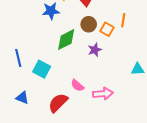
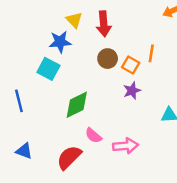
green diamond: (66, 40) -> (77, 105), moved
purple star: (95, 50) -> (132, 91), moved
cyan square: (42, 69) -> (48, 69), moved

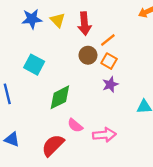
blue star: (60, 42) -> (32, 19), moved
orange line: (151, 53) -> (108, 40), moved, turned 42

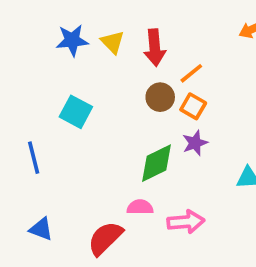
green diamond: (60, 97) -> (156, 163), moved
pink semicircle: (75, 125) -> (140, 207), turned 140

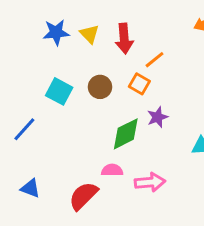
brown circle: (160, 97) -> (100, 87), moved
orange square: (193, 106) -> (139, 84), moved
blue line: (34, 158) -> (24, 129), turned 56

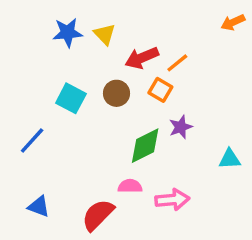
red arrow: (124, 38) -> (142, 58), moved, turned 72

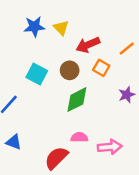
orange line: (177, 63) -> (127, 48), moved
purple star: (181, 127) -> (127, 95), moved
green diamond: (145, 146) -> (77, 100), moved
blue triangle: (39, 206) -> (14, 142), moved

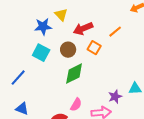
blue star: (34, 27) -> (43, 27), moved
purple star: (127, 95) -> (115, 97), moved
pink semicircle: (79, 137) -> (76, 105), turned 120

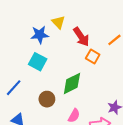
red arrow: (83, 29) -> (81, 37), turned -102
brown circle: (68, 50) -> (47, 99), moved

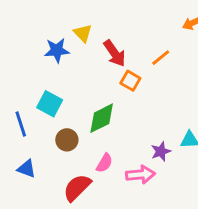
cyan square: (38, 62) -> (50, 104), moved
blue line: (14, 88) -> (21, 124), turned -60

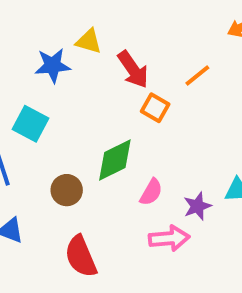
yellow triangle: (83, 33) -> (89, 41), turned -30
cyan square: (50, 104) -> (30, 124), moved
pink semicircle: (104, 163) -> (151, 192), moved
red semicircle: (77, 188) -> (81, 256), turned -68

